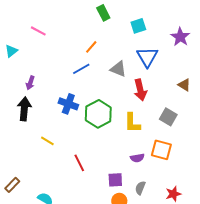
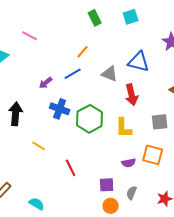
cyan square: (138, 26) -> (131, 17), moved
blue triangle: (147, 57) -> (139, 62), turned -45
purple arrow: (30, 83) -> (46, 83), moved, turned 32
gray square: (168, 117) -> (160, 122), turned -36

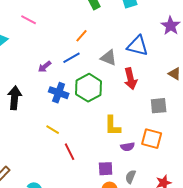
green hexagon: (90, 119) -> (89, 88), moved
yellow L-shape: (124, 128) -> (113, 126), moved
yellow line: (39, 146) -> (53, 130), moved

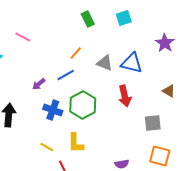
gray triangle: (109, 58) -> (105, 63), moved
yellow L-shape: (113, 126) -> (76, 143), moved
orange square: (152, 139) -> (160, 156), moved

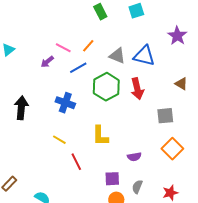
pink line: (23, 37) -> (63, 48), moved
purple arrow: (39, 84) -> (47, 62), moved
green hexagon: (83, 105) -> (106, 87), moved
yellow L-shape: (76, 143) -> (100, 136), moved
orange square: (160, 156) -> (172, 149), turned 30

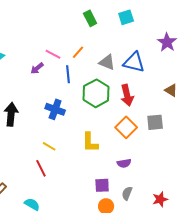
blue line: (78, 68) -> (68, 74), turned -66
orange square: (172, 149) -> (126, 127), moved
red line: (76, 162) -> (41, 168), moved

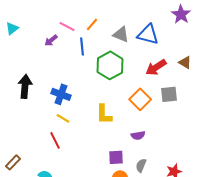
red arrow: (127, 95) -> (156, 67), moved, turned 70
blue cross: (55, 109) -> (61, 94), moved

